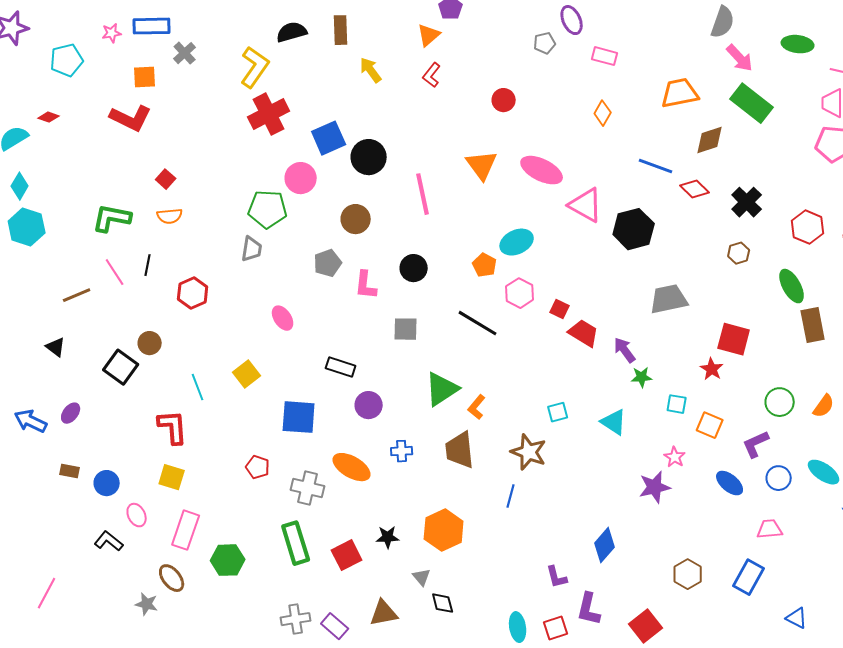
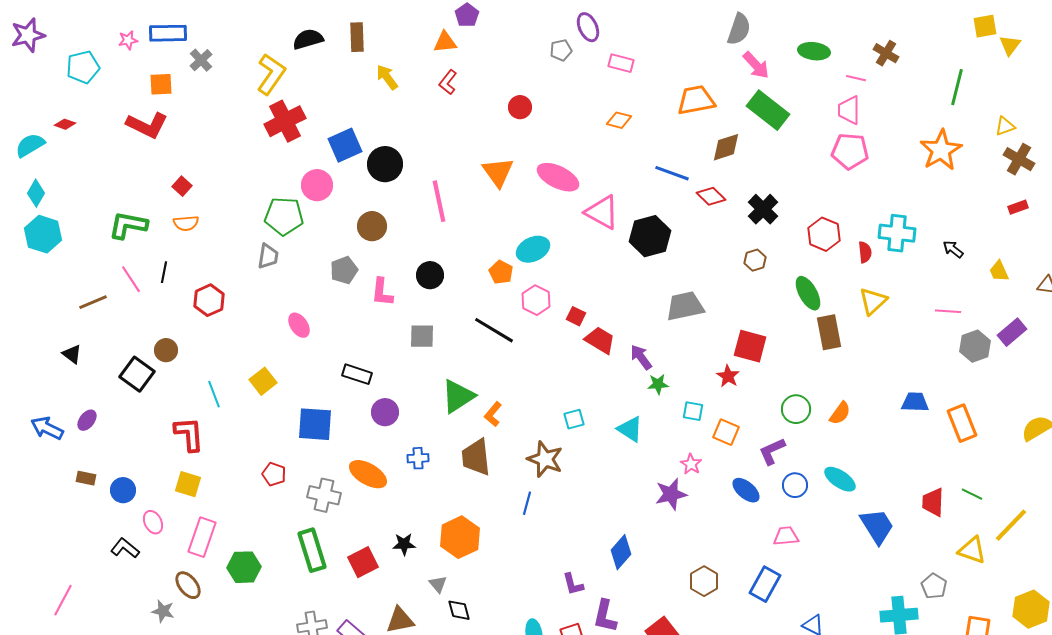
orange triangle: (429, 35) -> (445, 42), turned 35
orange diamond: (603, 113) -> (619, 120), turned 75

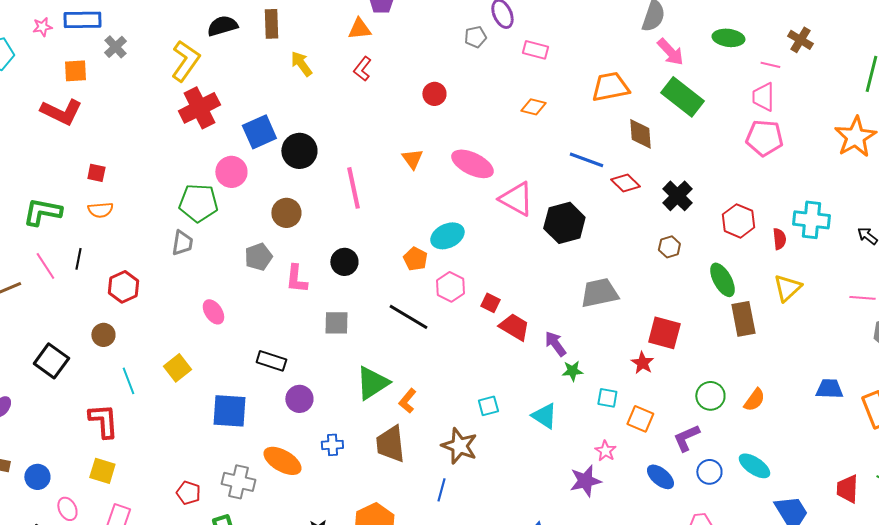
brown diamond: (726, 147) -> (640, 134), turned -76
orange triangle: (498, 172) -> (412, 159), size x0.7
red square: (182, 186) -> (96, 173), turned -30
brown circle: (166, 350) -> (103, 335), moved
red pentagon: (274, 474) -> (188, 493), moved

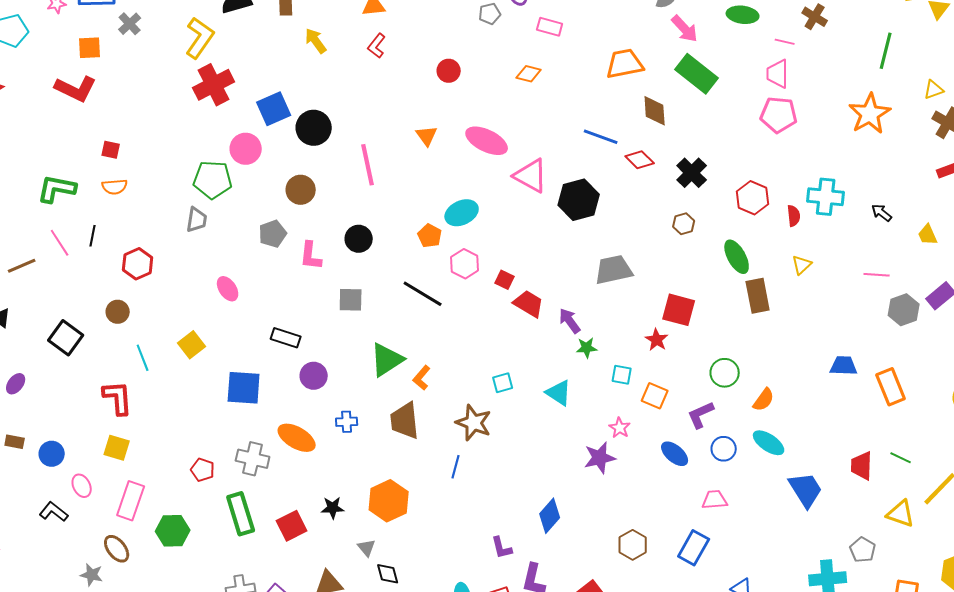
orange diamond: (533, 107) -> (529, 74), moved
yellow triangle: (787, 288) -> (802, 265), size x0.7
orange semicircle: (754, 400) -> (764, 400), moved

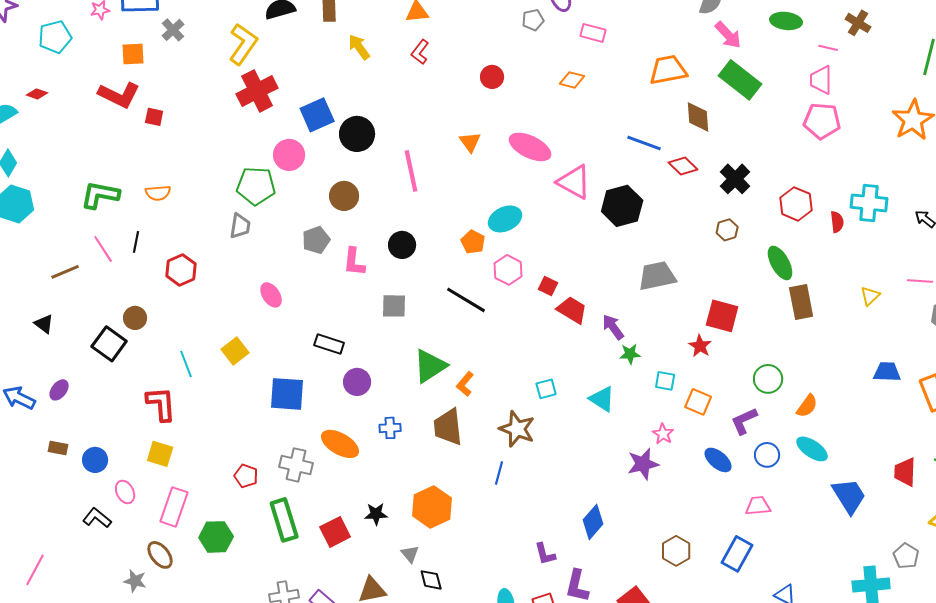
red square: (111, 150) -> (154, 117), moved
yellow triangle: (802, 265) -> (870, 296), moved
brown circle: (118, 312) -> (135, 318), moved

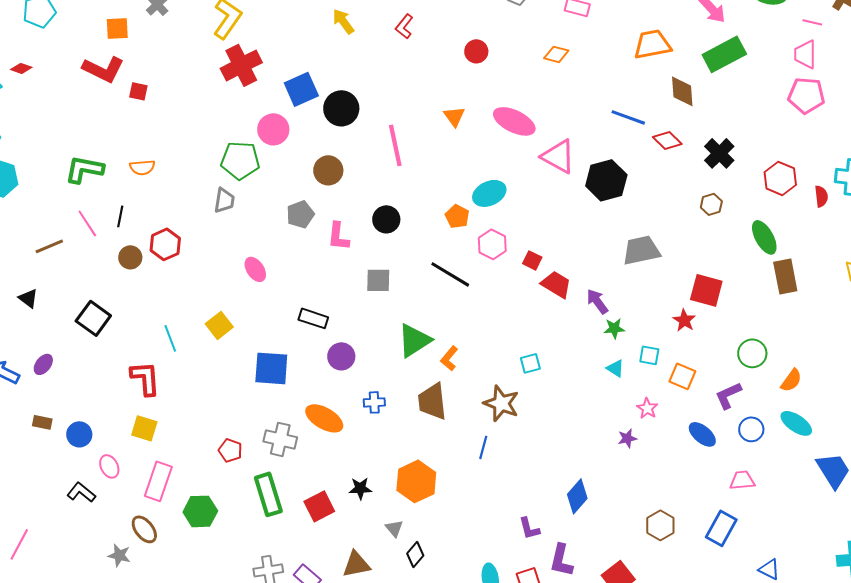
green rectangle: (740, 80) -> (724, 54), turned -66
brown circle: (135, 318) -> (130, 257), moved
cyan triangle: (602, 399) -> (615, 368), moved, size x0.7
purple star: (643, 464) -> (627, 438), size x0.6
black diamond: (431, 580) -> (415, 554), turned 55

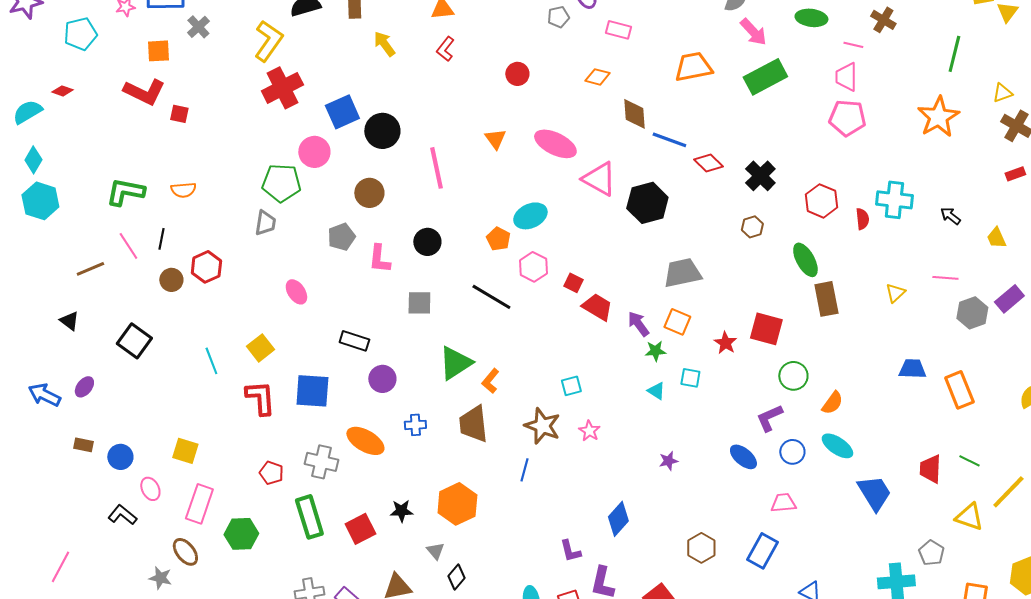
brown diamond: (682, 91) -> (634, 114), moved
red square: (706, 290) -> (766, 329), moved
orange square: (682, 376) -> (677, 322), moved
red L-shape: (145, 378) -> (260, 398), moved
pink star: (647, 408) -> (589, 431), moved

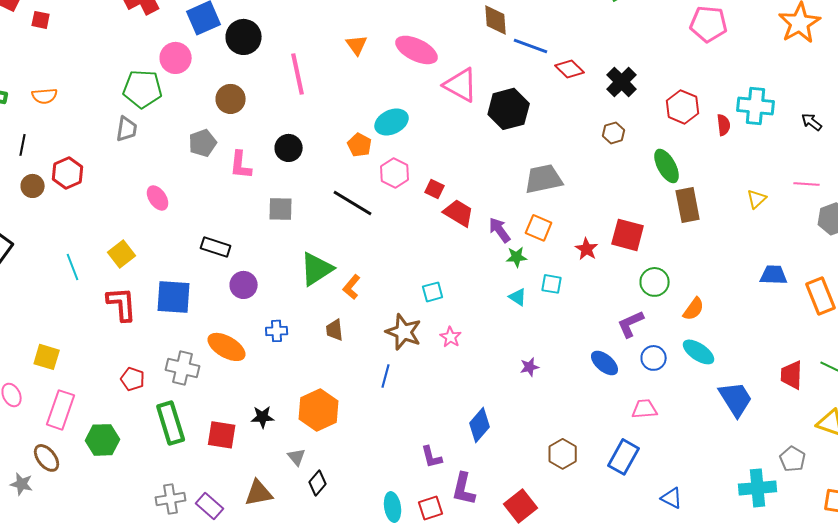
brown trapezoid: (473, 424) -> (335, 330), size x0.6
red square: (360, 529) -> (222, 435), turned 36

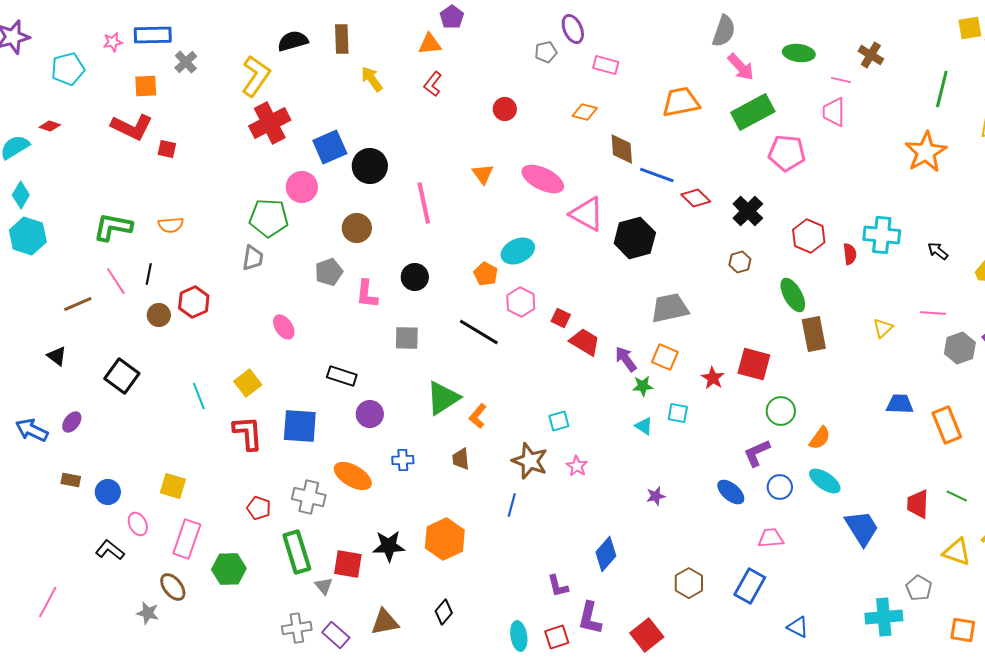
pink pentagon: (709, 24) -> (787, 153), moved
black star: (263, 417) -> (389, 546), size x1.4
gray triangle: (297, 457) -> (324, 586), moved

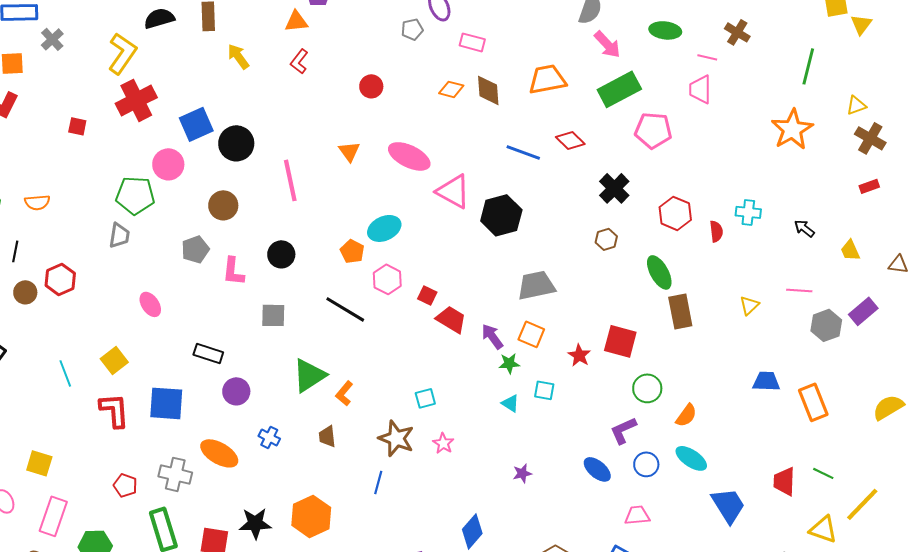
red square: (167, 149) -> (77, 126), moved
brown diamond: (622, 149) -> (488, 90), moved
red diamond: (696, 198) -> (570, 140), moved
cyan cross: (882, 235) -> (748, 212), size x0.7
blue cross: (403, 460) -> (269, 437), turned 30

